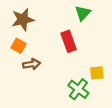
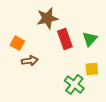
green triangle: (83, 13) -> (90, 39), moved
brown star: (23, 20) -> (47, 18), moved

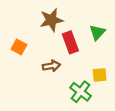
green triangle: (90, 39) -> (97, 32), moved
brown arrow: (30, 61) -> (51, 66), moved

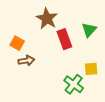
brown star: (51, 20) -> (47, 18), turned -30
brown arrow: (51, 66) -> (26, 61), moved

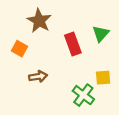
brown star: (47, 18) -> (39, 21), moved
brown arrow: (26, 61) -> (38, 76), moved

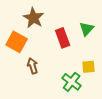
orange square: (20, 49) -> (17, 42), size x1.5
brown arrow: (38, 76) -> (33, 66), turned -98

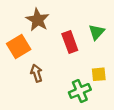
orange square: (17, 42) -> (19, 46), turned 30
green cross: (72, 82) -> (80, 91), turned 30

